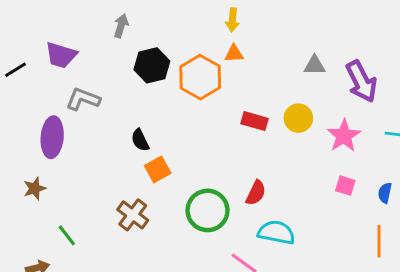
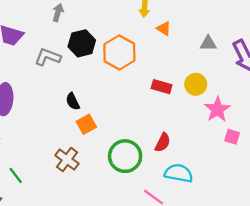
orange triangle: (234, 54) -> (164, 29), moved, turned 35
gray L-shape: (83, 99) -> (48, 57), moved
pink star: (344, 136) -> (217, 109), moved

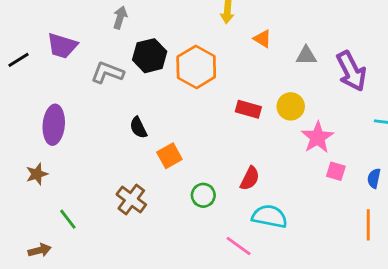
orange triangle: (164, 29) -> (262, 39), moved
orange square: (86, 124) -> (169, 156), moved
green circle: (125, 156) -> (203, 195), size x0.6

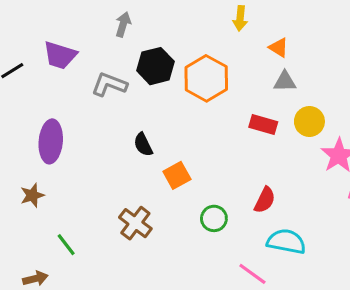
gray triangle: (306, 56) -> (285, 81), moved

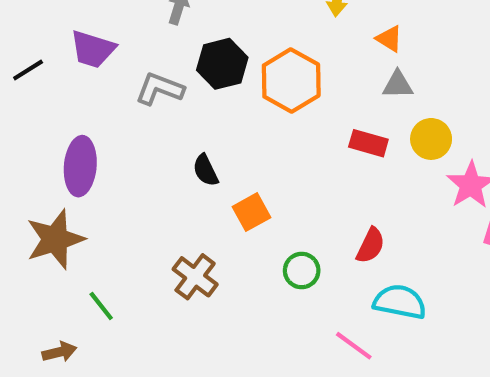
brown star: (32, 195) -> (55, 239), size x1.8

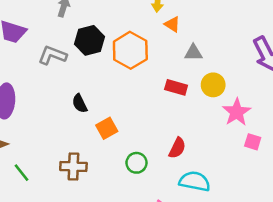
orange triangle: (389, 39) -> (172, 24), moved
brown cross: (195, 277) -> (73, 167), turned -35
green line: (101, 306) -> (21, 173), moved

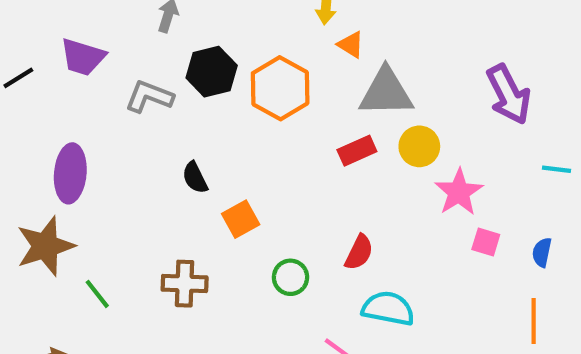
gray triangle: (193, 53) -> (386, 92), size x1.8
red rectangle: (176, 87) -> (357, 151), turned -40

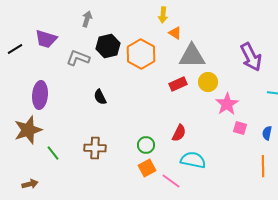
orange square: (241, 219) -> (147, 168), moved

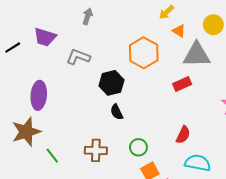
yellow arrow: (163, 15) -> (167, 12), turned 42
black hexagon: (108, 46) -> (111, 83), moved
yellow circle: (208, 82) -> (213, 25), moved
black semicircle: (100, 97) -> (117, 112), moved
green circle: (146, 145) -> (138, 147), moved

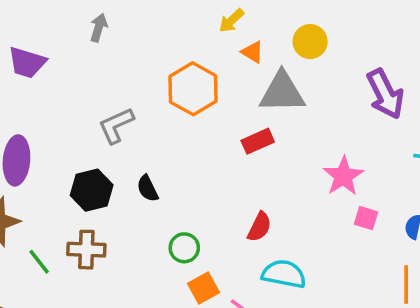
gray L-shape: (78, 57) -> (116, 125), moved, turned -45
black hexagon: (111, 83) -> (92, 190), moved
brown cross: (96, 150) -> (86, 250), moved

